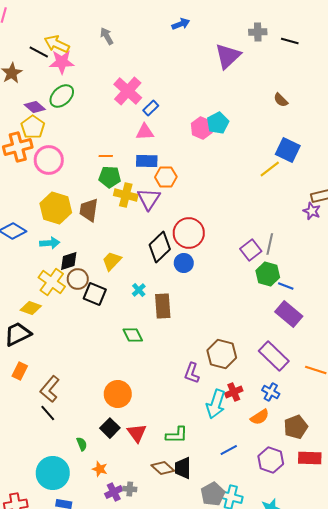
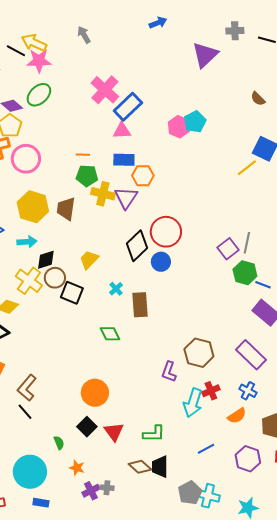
blue rectangle: (151, 108) -> (128, 107), size x1.8

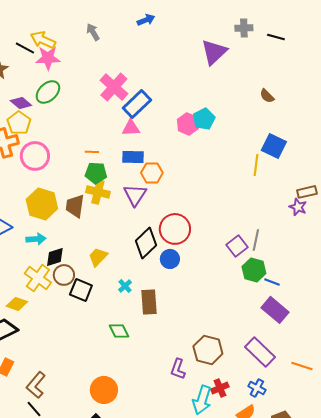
blue arrow: (158, 23) -> (146, 20), moved
yellow line: (247, 168) -> (256, 165), turned -45
yellow cross: (103, 194) -> (98, 192), moved

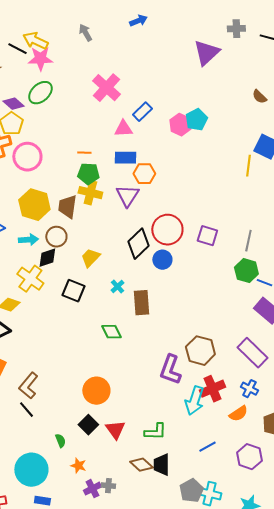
blue rectangle: (137, 104) -> (142, 112), moved, size x0.7
purple square: (237, 246) -> (207, 236), moved, turned -35
brown circle: (64, 275) -> (56, 237), moved
purple L-shape: (178, 369) -> (170, 370), size x1.4
red cross: (220, 388) -> (212, 389), size x1.4

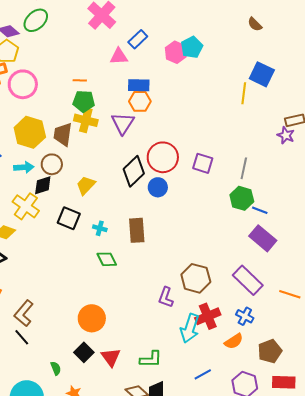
blue rectangle: (125, 158) -> (139, 85), moved
cyan cross: (117, 287) -> (100, 228), moved, turned -32
purple L-shape: (170, 370) -> (166, 297), size x0.7

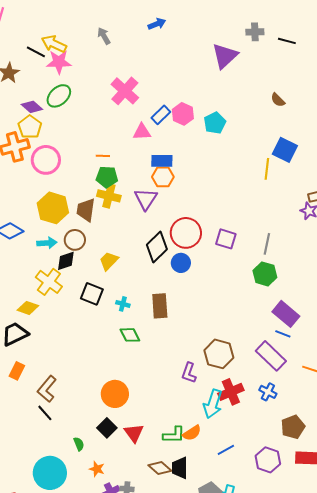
pink hexagon: (176, 52) -> (183, 114), moved
blue line: (260, 210) -> (283, 334), moved
orange semicircle: (234, 341) -> (192, 433), moved

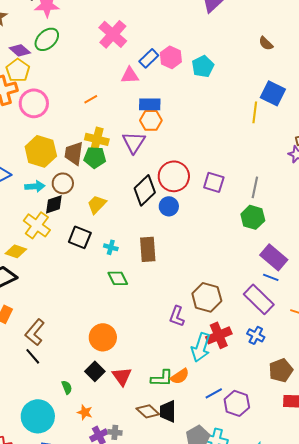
orange line: (103, 156) -> (91, 99), turned -32
green pentagon: (107, 177) -> (95, 157), moved
purple hexagon: (268, 460) -> (237, 403), moved

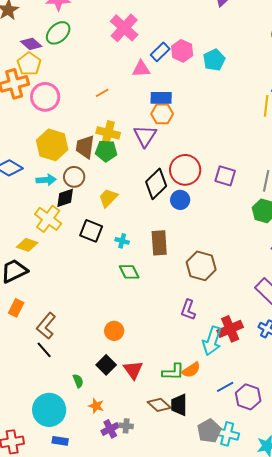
brown hexagon: (207, 297) -> (201, 266), moved
orange circle: (103, 337) -> (114, 331), size x0.7

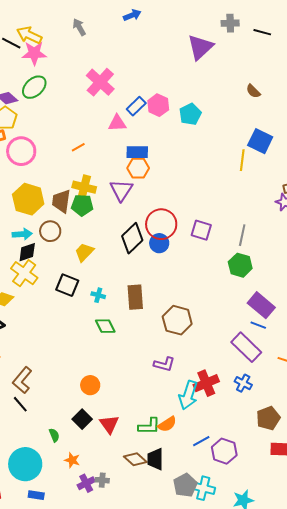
black diamond: (65, 198) -> (27, 252), moved
blue circle: (180, 200) -> (159, 243), moved
purple L-shape: (188, 310) -> (164, 364), turned -95

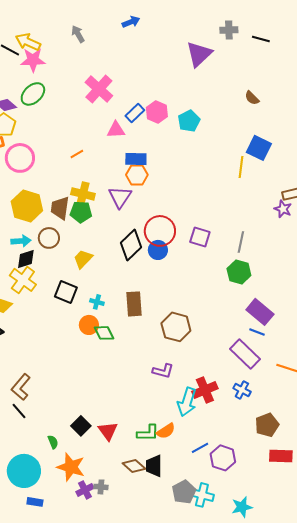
orange circle: (90, 385) -> (89, 325), moved
orange star: (72, 460) -> (71, 467), size x1.8

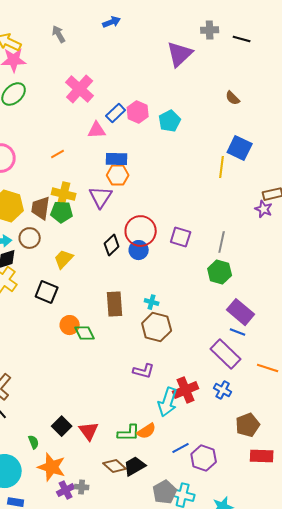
black diamond: (131, 245) -> (112, 245), size x0.7
cyan cross: (97, 302) -> (152, 302), moved
black trapezoid: (154, 466) -> (135, 466), turned 60

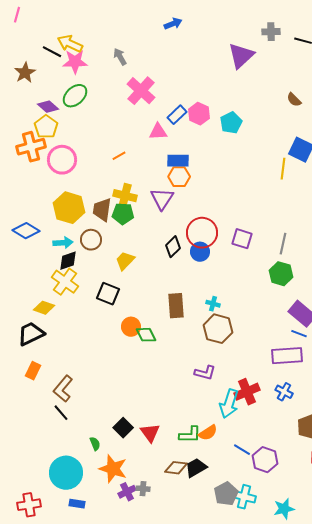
gray arrow: (59, 34) -> (120, 57), moved
purple rectangle: (226, 354) -> (287, 356), turned -48
blue line: (181, 448) -> (242, 450), turned 60
brown diamond: (115, 466) -> (176, 468), turned -35

